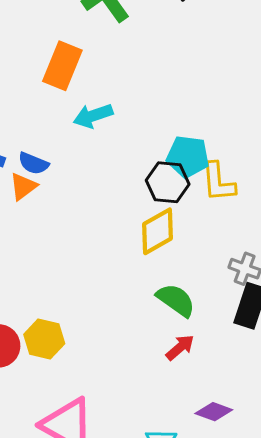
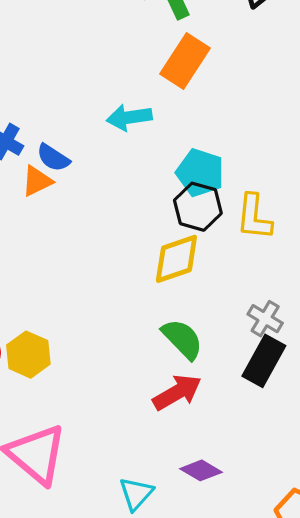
orange rectangle: (62, 66) -> (185, 61), moved
cyan pentagon: (188, 157) -> (200, 173), moved
red arrow: (180, 347) -> (177, 392), size x1.4

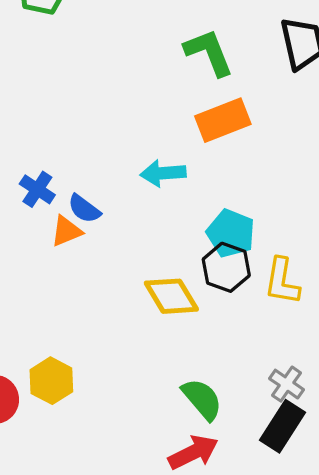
orange rectangle: (185, 61) -> (223, 120), turned 32
yellow diamond: (176, 259) -> (171, 296), moved, turned 74
yellow hexagon: (28, 355) -> (51, 381), moved

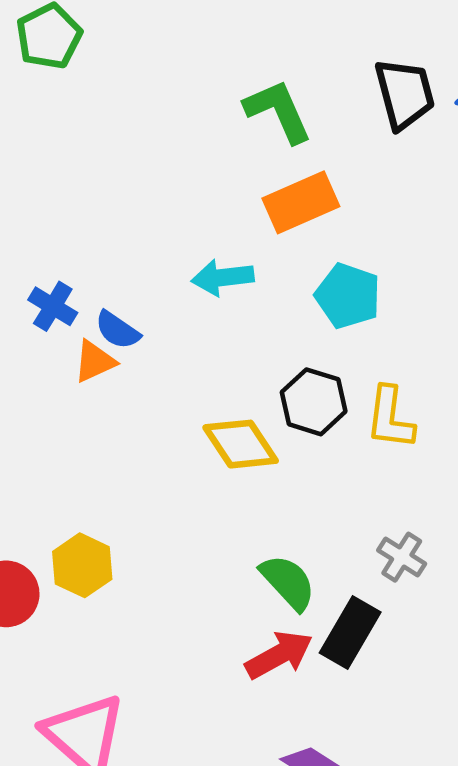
cyan pentagon: (231, 233) -> (348, 296), moved
black rectangle: (282, 426) -> (350, 632), moved

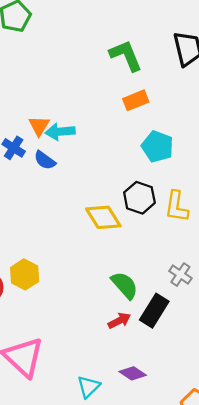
orange rectangle: (301, 202) -> (136, 100), size x0.7
cyan arrow: (223, 277) -> (60, 132), moved
orange triangle: (94, 361) -> (39, 126), moved, turned -35
red arrow: (279, 655) -> (119, 321), size x0.7

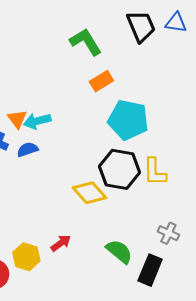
cyan pentagon: (158, 146) -> (128, 120), size x1.4
blue semicircle: (45, 160) -> (28, 150), turned 135
black hexagon: (139, 198) -> (120, 169), size x1.4
red arrow: (119, 321) -> (61, 243), moved

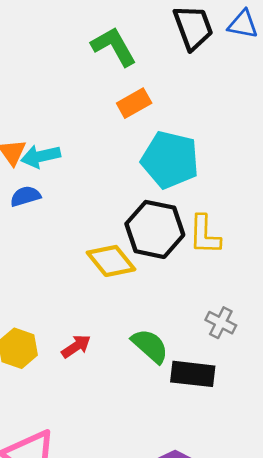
red arrow: (61, 243) -> (76, 346), moved
black rectangle: (150, 270) -> (193, 374), turned 72

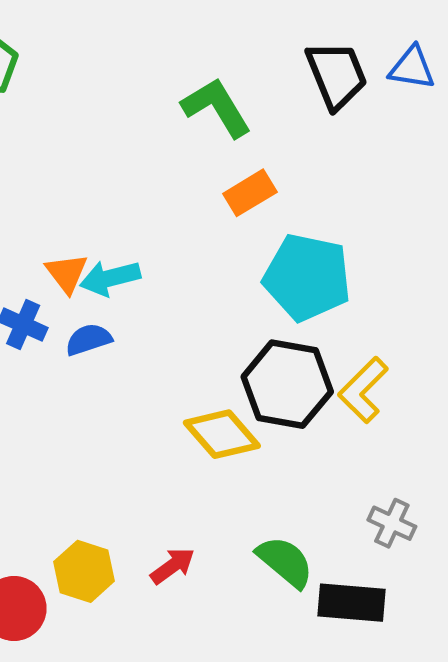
yellow L-shape: (205, 235) -> (363, 390), turned 45

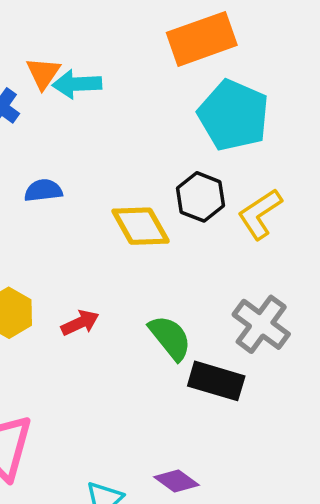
orange rectangle: (250, 193) -> (202, 39), size x1.6
blue semicircle: (89, 339) -> (43, 190), moved
black hexagon: (287, 384) -> (200, 197), size x0.7
gray cross: (392, 523) -> (261, 324), size x1.5

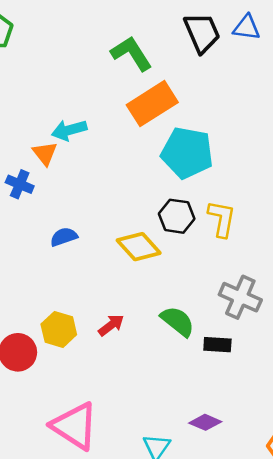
cyan arrow: (77, 84) -> (69, 130), moved
yellow L-shape: (260, 214) -> (222, 219), turned 147
black rectangle: (216, 381) -> (217, 345), size x0.7

